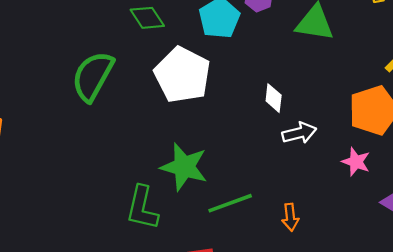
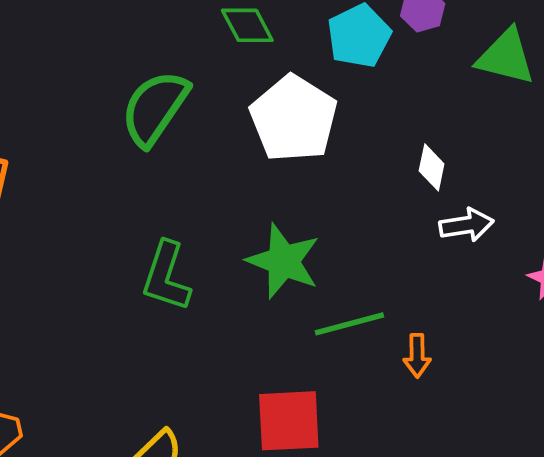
green L-shape: (142, 208) -> (166, 276), moved
orange arrow: (290, 217) -> (417, 356), moved

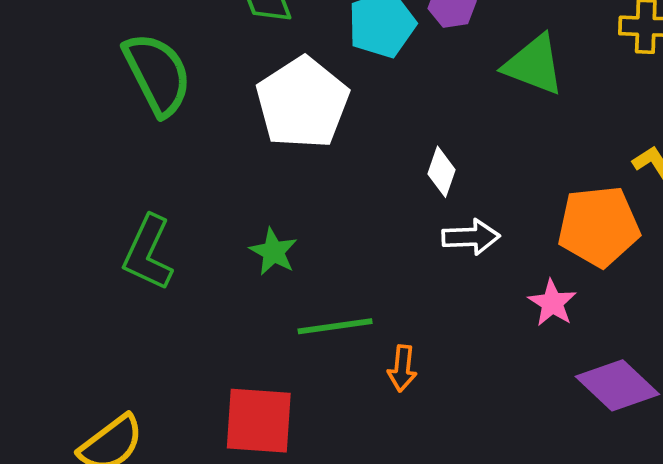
green semicircle: (155, 108) -> (157, 74), turned 112
green star: (283, 261) -> (273, 252), size x0.6

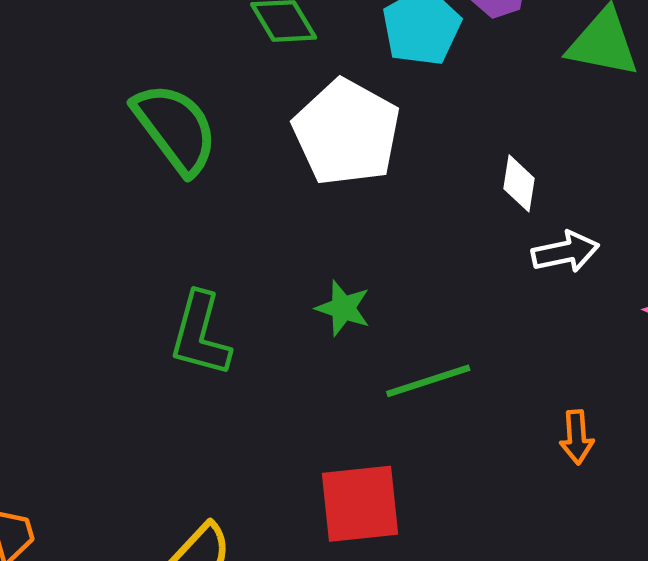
orange arrow: (402, 368) -> (577, 437), moved

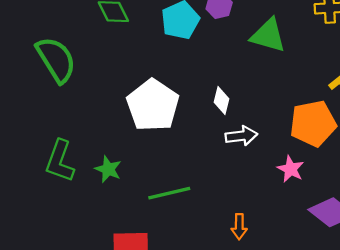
white pentagon: (347, 132) -> (153, 105), moved
green star: (343, 308) -> (108, 169), moved

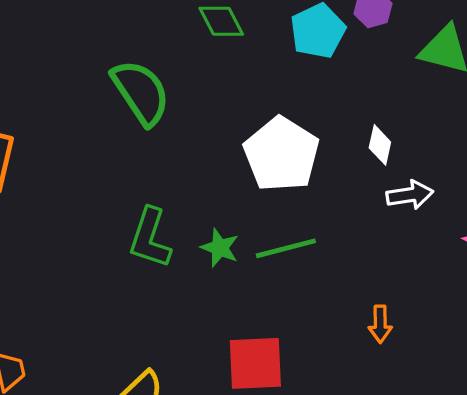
green line: (169, 193) -> (286, 248), moved
orange arrow: (239, 227) -> (380, 324), moved

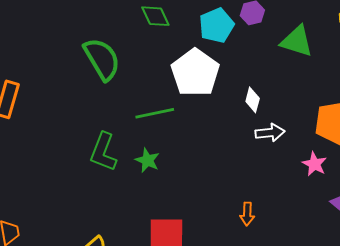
white pentagon: (281, 154) -> (195, 73), moved
green line: (286, 248) -> (155, 113), moved

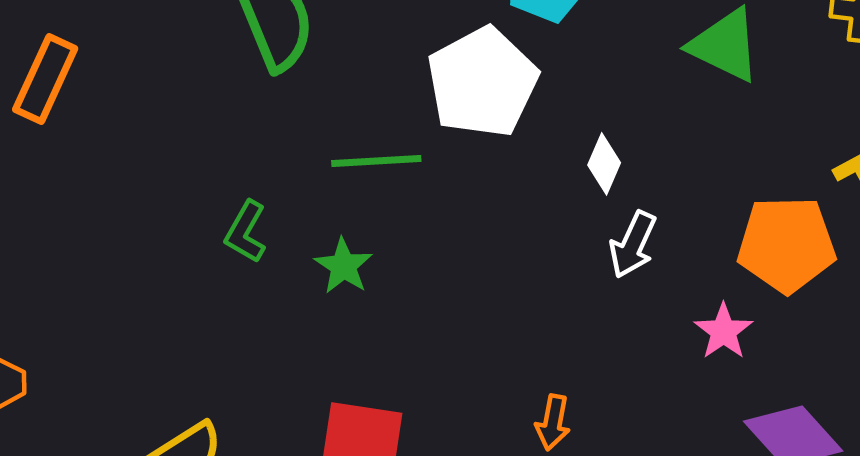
white arrow: (270, 133) -> (633, 245), turned 112
green L-shape: (103, 152) -> (246, 232), size x0.7

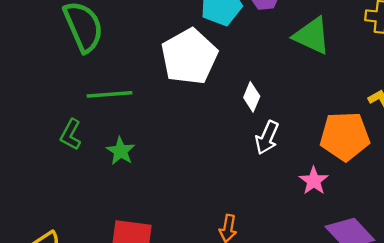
green line: (376, 161) -> (110, 94), moved

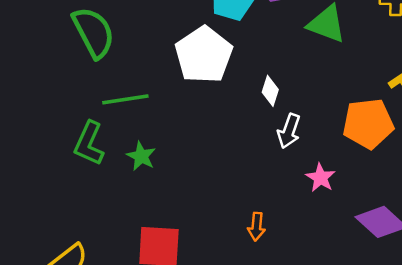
green L-shape: (71, 135) -> (89, 143), size x1.4
pink star: (314, 181) -> (321, 178), moved

